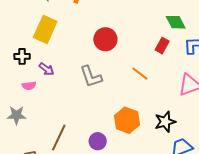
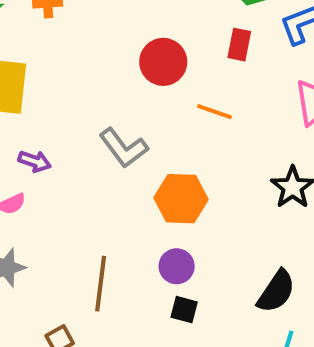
red circle: (105, 39) -> (163, 62), moved
orange hexagon: (127, 120) -> (181, 199), moved

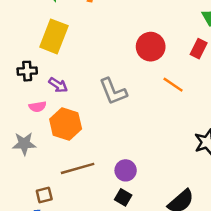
orange hexagon: (181, 199) -> (66, 124), moved
brown line: (101, 284) -> (78, 168), turned 52

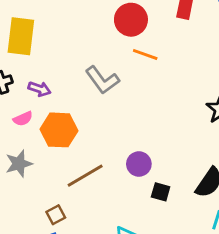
orange line: (173, 85) -> (145, 54), moved
black square: (123, 197) -> (161, 192), moved

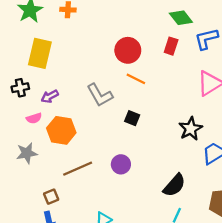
purple arrow: (39, 89) -> (50, 96), turned 126
black square: (161, 192) -> (132, 118), moved

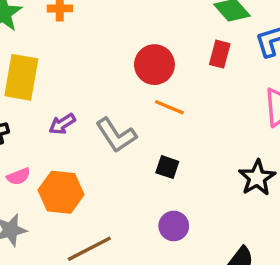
purple arrow: (50, 96) -> (62, 124), moved
purple circle: (121, 164) -> (174, 226), moved

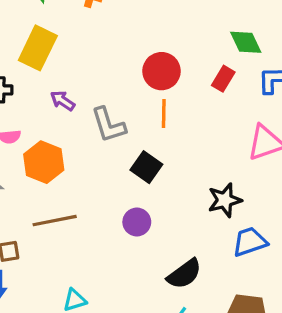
orange line: (169, 107) -> (164, 114), turned 52
purple arrow: (62, 124) -> (63, 101), turned 50
black square: (167, 167) -> (146, 167), size x1.4

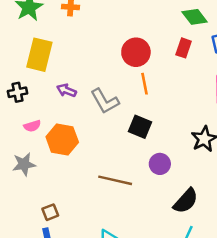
brown line: (55, 221) -> (115, 180), moved, turned 36
purple circle: (137, 222) -> (160, 164), moved

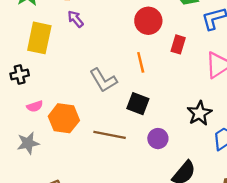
red rectangle: (184, 48) -> (178, 44), moved
red circle: (136, 52) -> (148, 21), moved
purple arrow: (66, 90) -> (75, 19), moved, turned 30
brown line: (115, 180) -> (110, 135), moved

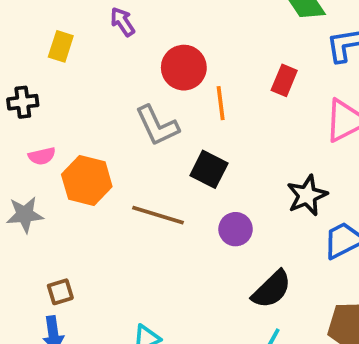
red circle: (148, 21) -> (184, 68), moved
yellow rectangle: (39, 38) -> (61, 46), size x0.6

